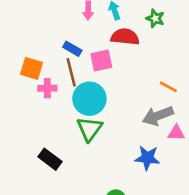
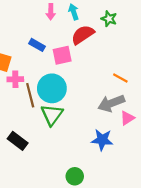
red semicircle: (125, 37) -> (83, 35), turned -40
brown line: (71, 72) -> (30, 95), moved
pink triangle: (176, 133) -> (127, 118), turned -35

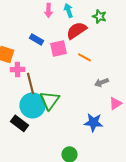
orange line: (120, 78) -> (84, 57), moved
cyan circle: (52, 88) -> (32, 105), moved
gray arrow: (111, 103) -> (101, 82), moved, size x0.6

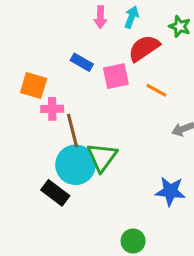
cyan arrow: (68, 10) -> (131, 17), turned 40

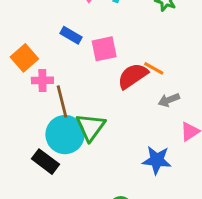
red semicircle: (144, 48) -> (133, 76), moved
orange square: (34, 86) -> (24, 58), turned 32
orange line: (156, 90) -> (154, 68), moved

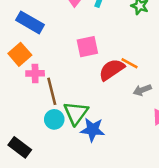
blue rectangle: (71, 35) -> (30, 22), moved, size x1.5
cyan circle: (65, 135) -> (54, 119), size x0.6
blue star: (157, 160) -> (93, 130), moved
black rectangle: (45, 162) -> (20, 147), moved

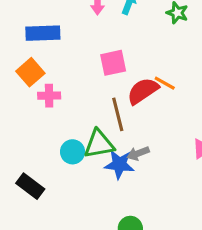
blue rectangle: (30, 22) -> (43, 33), turned -32
gray arrow: (142, 90) -> (138, 153), moved
brown line: (52, 91) -> (118, 114), moved
green triangle: (76, 113) -> (99, 144), turned 44

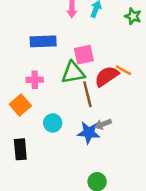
blue rectangle: (43, 33) -> (43, 41), moved
orange square: (30, 72) -> (20, 105), moved
green triangle: (99, 144) -> (73, 73), moved
black rectangle: (30, 186) -> (20, 149), turned 48

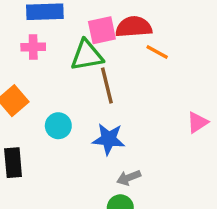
red semicircle: (107, 76) -> (134, 27), moved, turned 30
pink cross: (35, 80) -> (33, 47), moved
gray arrow: (103, 124) -> (129, 178), moved

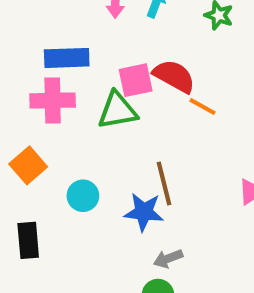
red semicircle: (134, 27) -> (174, 76), turned 33
pink cross: (33, 47) -> (53, 100), size x1.5
brown line: (107, 86) -> (164, 184), moved

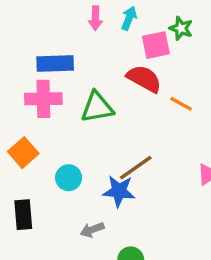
pink square: (136, 80) -> (156, 45), moved
orange line: (203, 107) -> (181, 104), moved
brown line: (164, 184) -> (136, 168), turned 69
gray arrow: (168, 259) -> (92, 230), moved

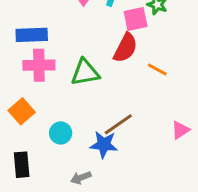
blue rectangle: (55, 64) -> (32, 35), moved
red semicircle: (144, 79) -> (126, 48), turned 88

